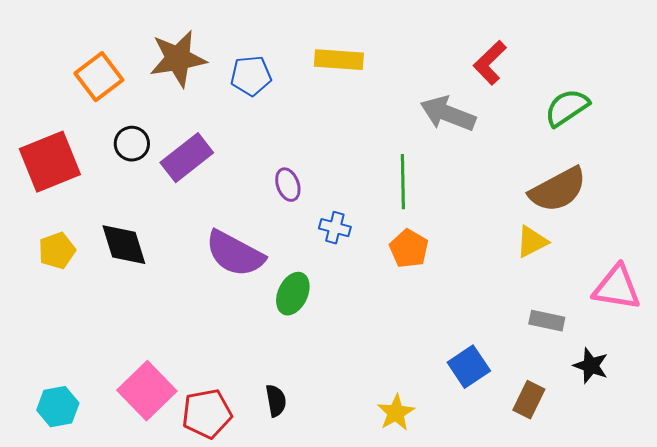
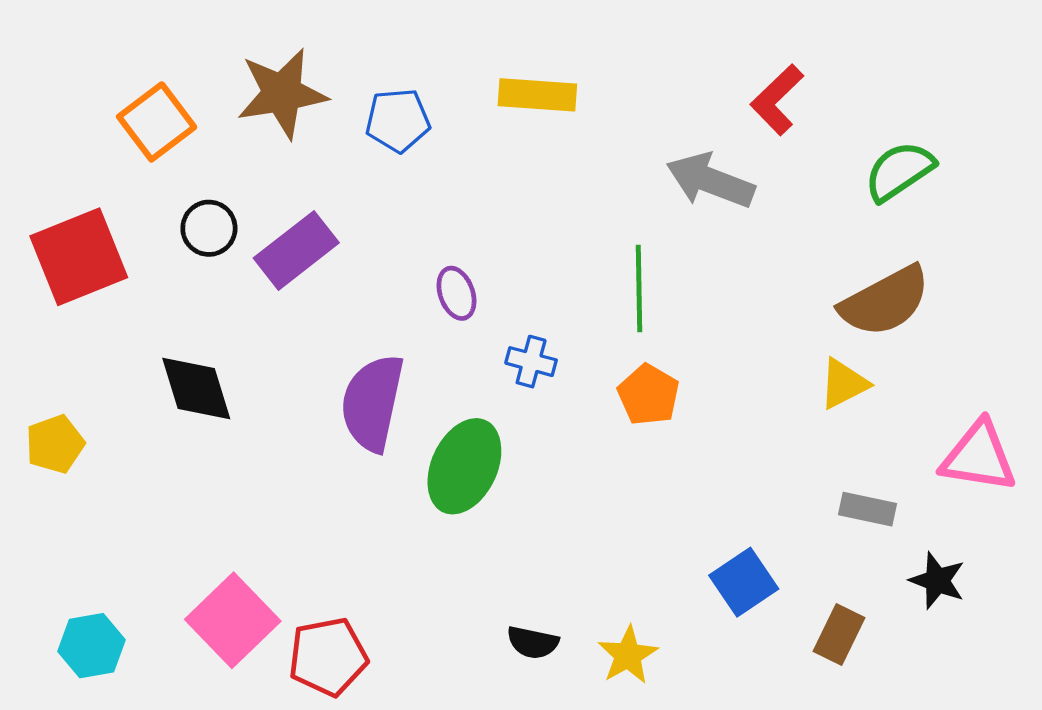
yellow pentagon: (57, 251) -> (55, 444), moved
purple semicircle: (235, 254) -> (372, 403), turned 74
green ellipse: (293, 294) -> (464, 466), size x1.4
black semicircle: (276, 401) -> (533, 642), moved, turned 112

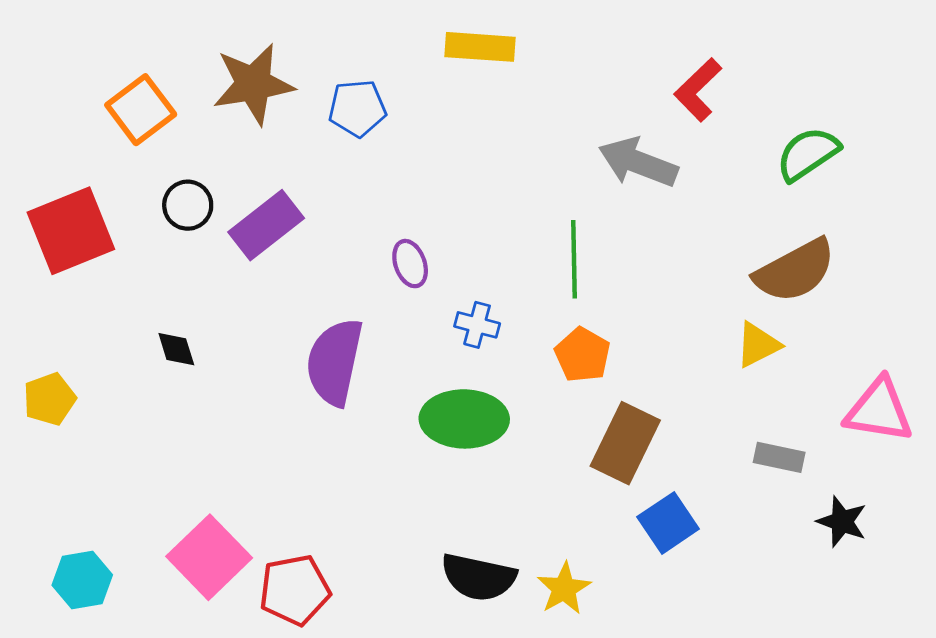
yellow rectangle: (537, 95) -> (480, 47), moved
black diamond: (196, 389) -> (176, 349), size x0.6
green ellipse: (464, 466) -> (464, 419), moved, turned 66
brown rectangle: (839, 634) -> (625, 443), moved, size x1.5
black semicircle: (533, 642) -> (478, 577), size x1.6

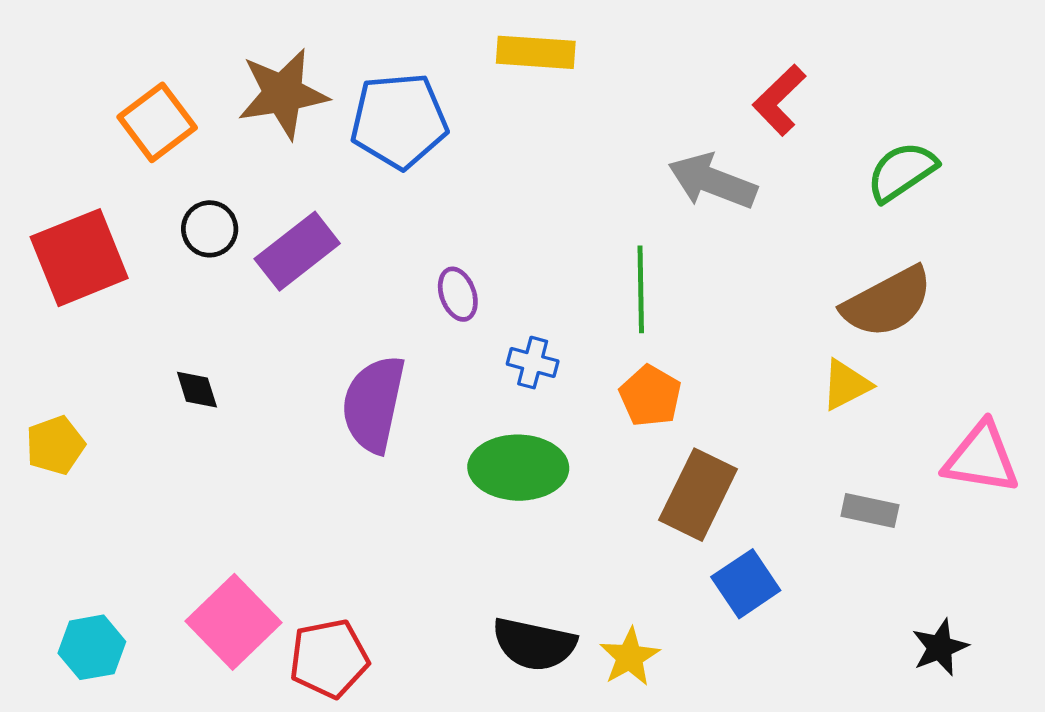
blue pentagon: (357, 108) -> (399, 121), size x1.5
black star: (842, 522) -> (940, 647), moved, turned 30

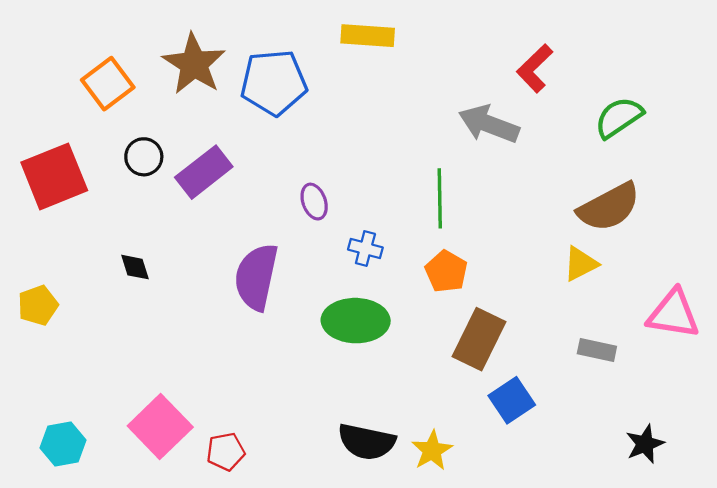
brown star: (283, 94) -> (194, 64), turned -30
red pentagon: (329, 658) -> (226, 452), size x0.7

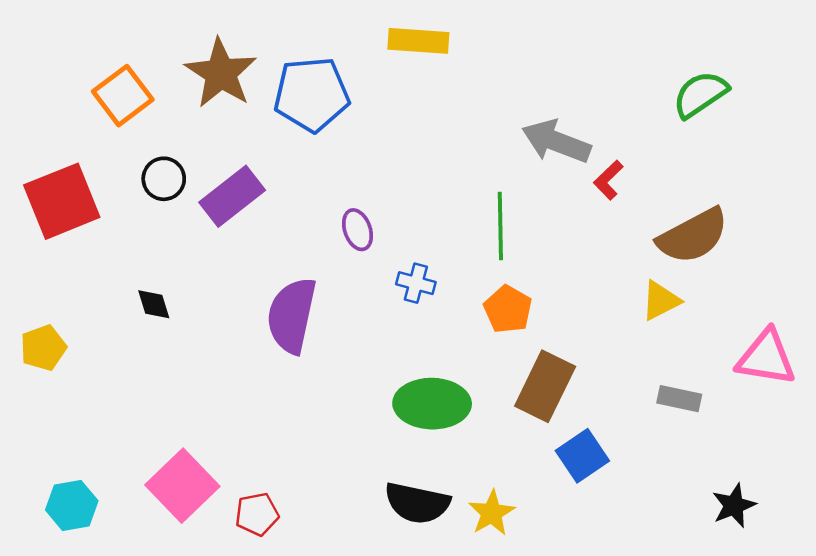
red L-shape: (535, 68) -> (608, 180), moved, size x0.7
green semicircle: (619, 117) -> (700, 94), moved
green ellipse: (356, 321) -> (432, 404), moved

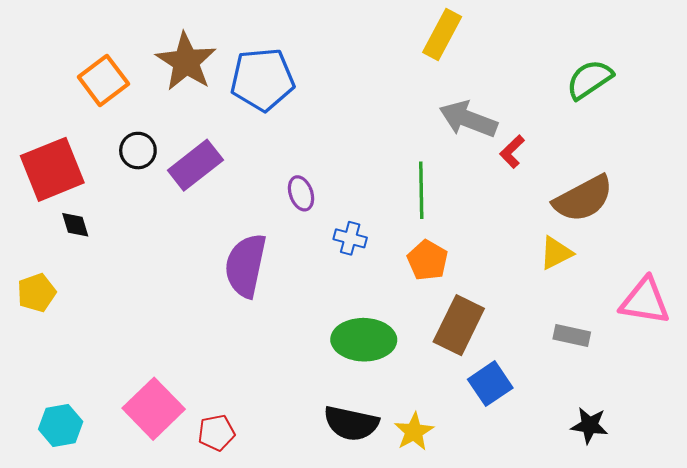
yellow rectangle: (418, 41) -> (442, 34), moved, turned -66
black diamond: (154, 304) -> (75, 225), moved
black star: (734, 505) -> (589, 425), moved, turned 30

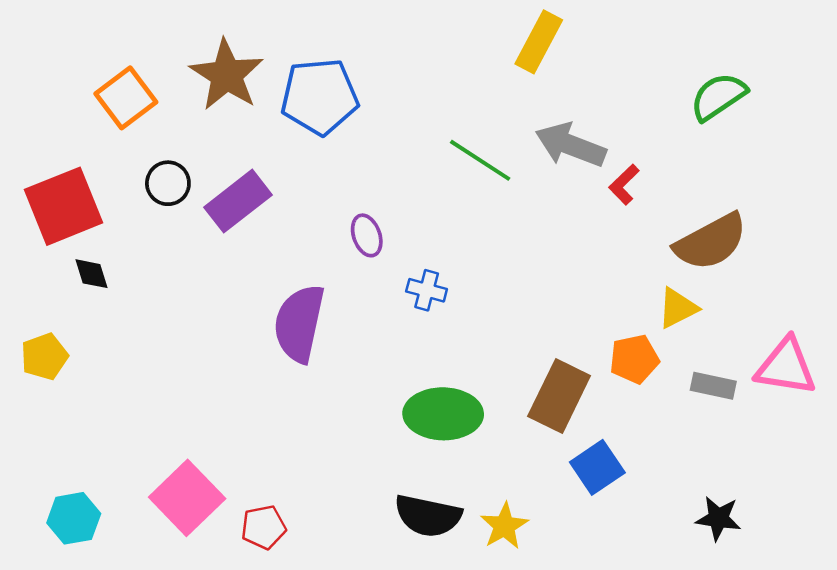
green line: (421, 190) -> (480, 160), moved, turned -56
orange pentagon: (427, 260) -> (634, 359), moved, turned 30
gray rectangle: (572, 336) -> (713, 386), moved

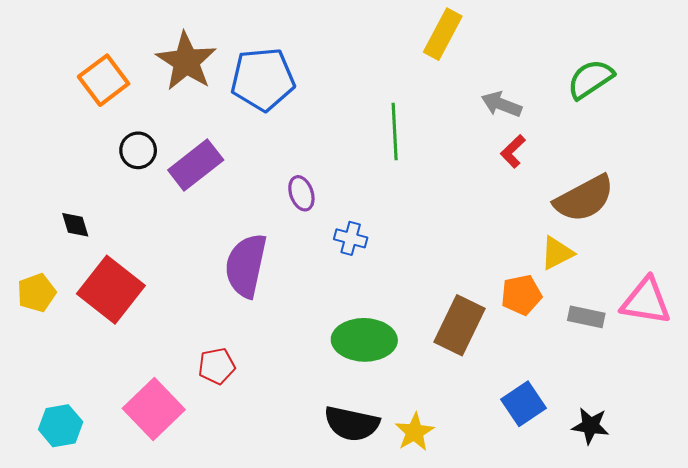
gray arrow: (571, 145) -> (501, 104), moved, size x0.7
green line: (480, 160) -> (395, 132), turned 54
red square: (63, 206) -> (111, 290), moved, turned -30
blue square: (597, 467) -> (523, 404), moved
red pentagon: (264, 527) -> (217, 366), moved

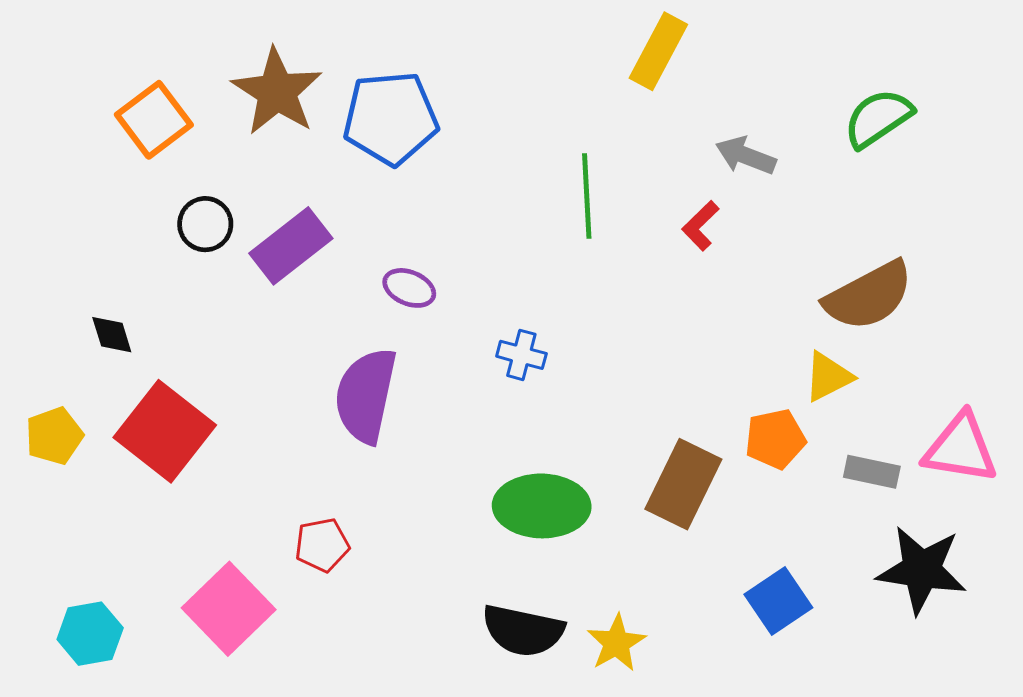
red L-shape: (513, 151) -> (700, 226), moved
purple ellipse: (301, 193) -> (409, 288), moved, turned -48
black star: (590, 426) -> (922, 570), moved, size x1.6

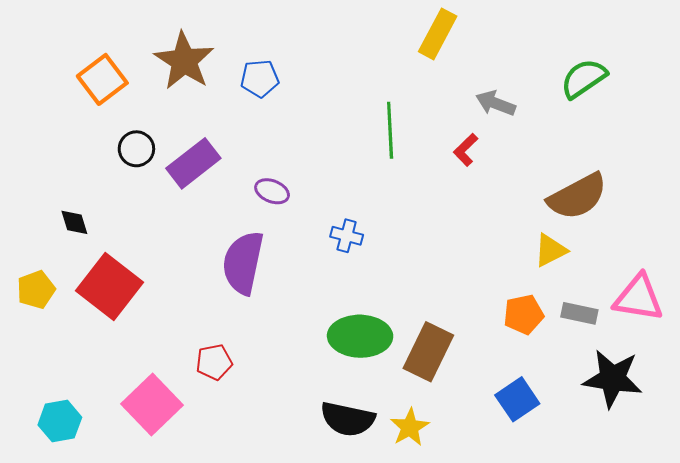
blue pentagon: (391, 118) -> (260, 78), size x0.6
orange pentagon: (775, 439) -> (524, 314), moved
brown rectangle: (683, 484) -> (428, 352), moved

